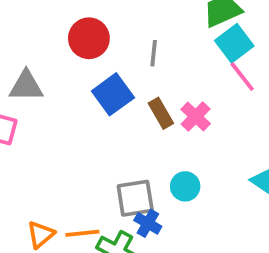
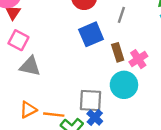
gray triangle: (26, 86) -> (30, 66), moved
cyan circle: (185, 186) -> (124, 85), moved, size x1.5

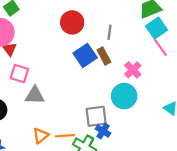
brown rectangle: (118, 52) -> (104, 56), moved

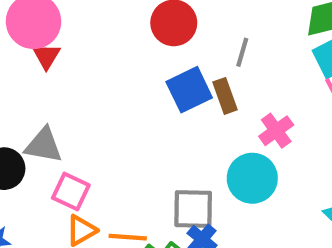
pink square: (19, 74) -> (71, 191), moved
gray triangle: (35, 95) -> (44, 145), moved

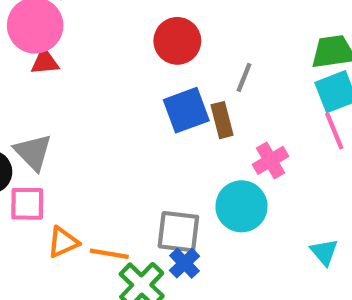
red triangle: (46, 56) -> (45, 62), turned 48
gray triangle: (44, 145) -> (33, 152), turned 30
pink square: (71, 191) -> (27, 204), moved, turned -30

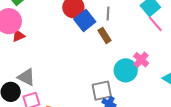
blue square: (186, 110) -> (85, 21), moved
pink cross: (270, 160) -> (141, 60), moved

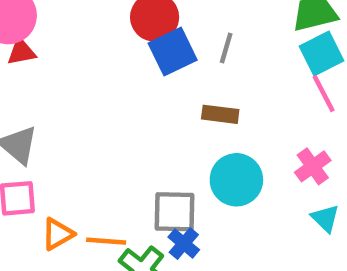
brown rectangle: (105, 35) -> (220, 114), moved, turned -63
pink cross: (141, 60) -> (313, 166), moved

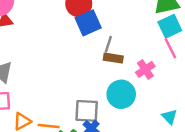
gray line: (226, 48) -> (108, 44), moved
pink cross: (313, 166) -> (145, 69), moved

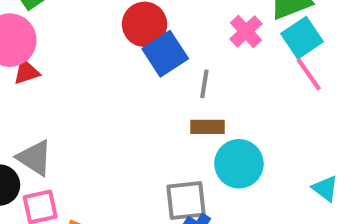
brown rectangle: (113, 58) -> (207, 127), moved
pink cross: (145, 69) -> (246, 31), moved

